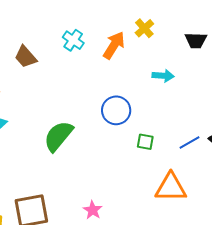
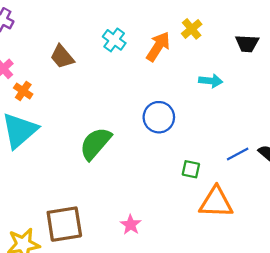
green square: (145, 142) -> (191, 169), moved

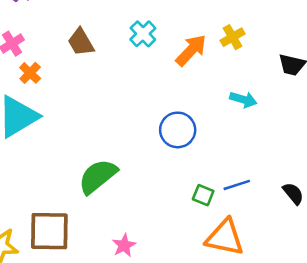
green semicircle: (95, 143) -> (98, 176), moved
blue line: (238, 154) -> (237, 185), moved

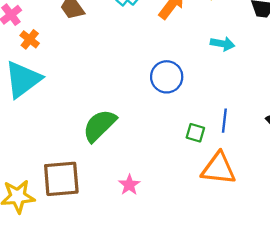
blue line: (237, 185) -> (224, 121), turned -60

